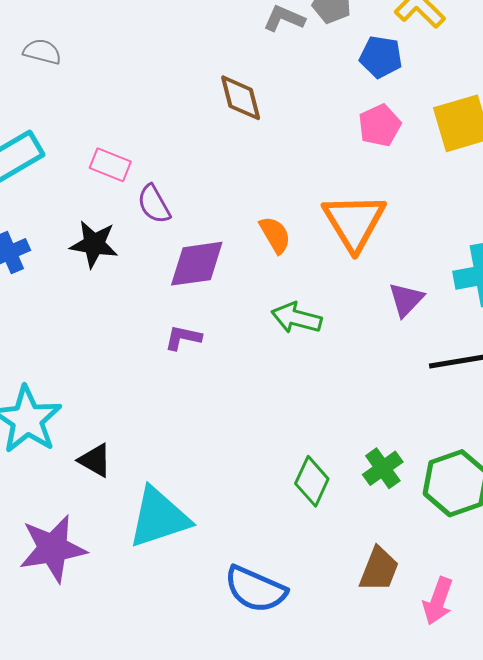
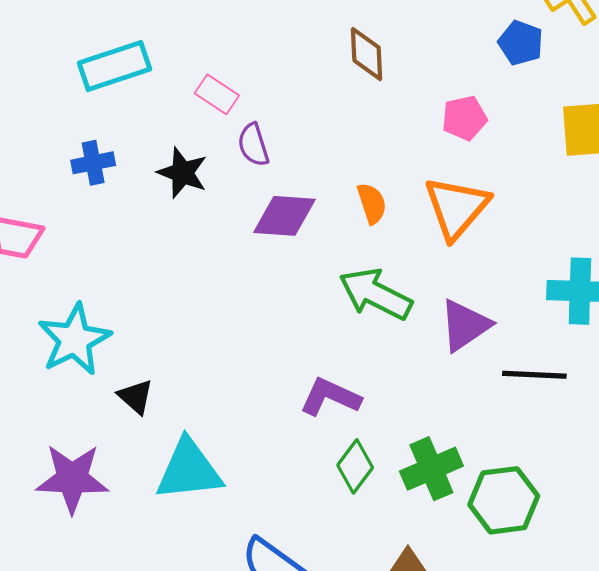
pink pentagon: (380, 125) -> (464, 118), moved
purple triangle: (406, 300) -> (465, 325), moved, size x1.4
green arrow: (296, 318) -> (376, 294), size x1.4
purple L-shape: (183, 338) -> (330, 397), moved, size x1.5
green cross: (383, 468) -> (431, 469), size x1.4

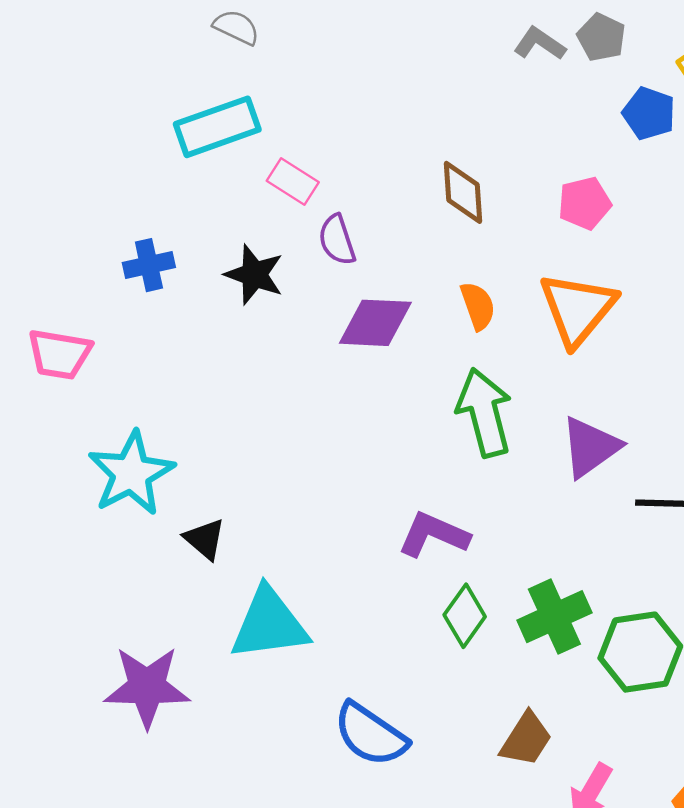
brown diamond: (367, 54) -> (463, 192), moved
cyan rectangle: (114, 66) -> (217, 127), moved
green arrow: (376, 294) -> (484, 413), turned 50
purple star: (72, 479) -> (147, 687), moved

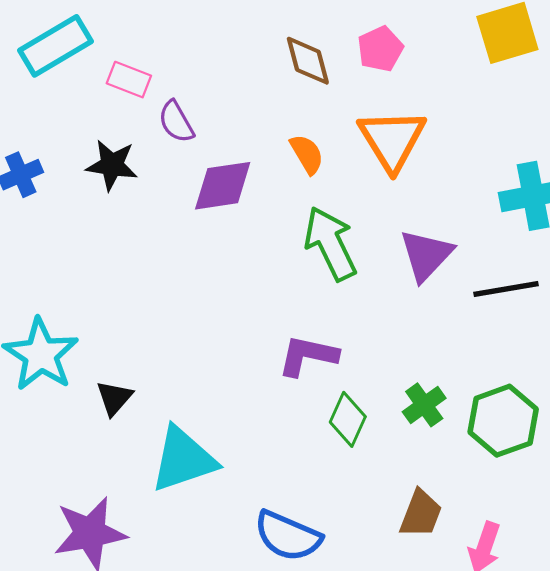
brown diamond: (463, 192) -> (308, 61), moved
black triangle: (205, 539) -> (114, 398), turned 42
green cross: (554, 617) -> (424, 405), size x0.7

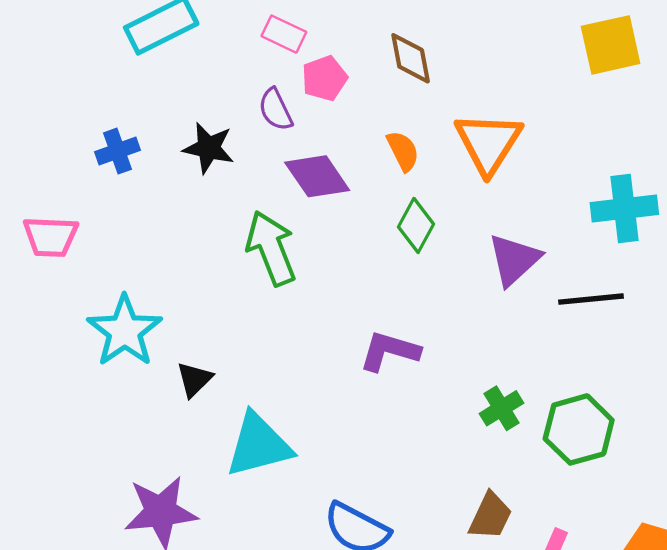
pink pentagon: (380, 49) -> (325, 78), moved
pink rectangle: (129, 80) -> (284, 34), moved
purple diamond: (223, 186) -> (317, 176), turned 60
green arrow: (330, 244) -> (271, 248), moved
green diamond: (348, 419) -> (416, 225), moved

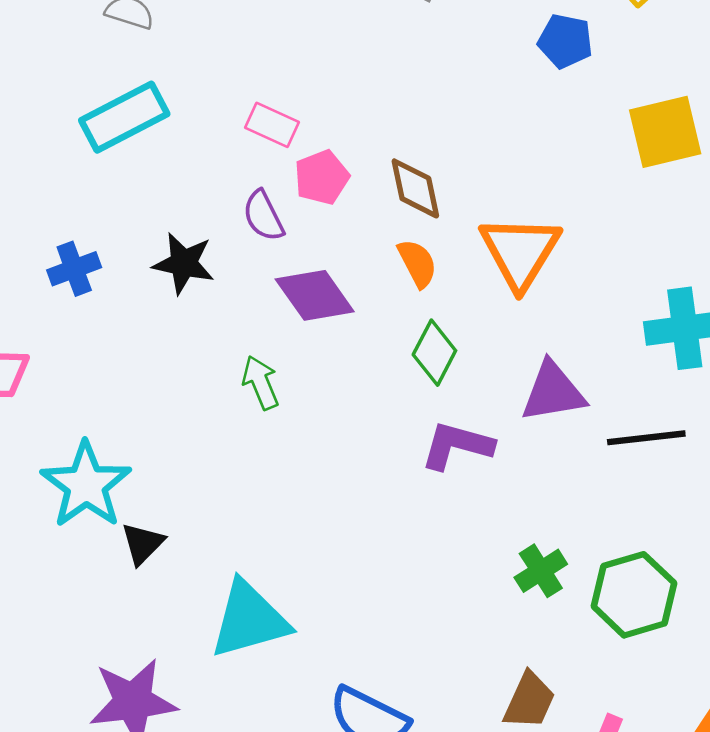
brown diamond: (411, 58) -> (415, 188), moved
green arrow: (271, 248) -> (261, 383), size x0.6
purple triangle: (514, 260) -> (553, 392), turned 34
purple L-shape: (389, 351) -> (457, 446), moved
black triangle: (194, 379) -> (143, 544), moved

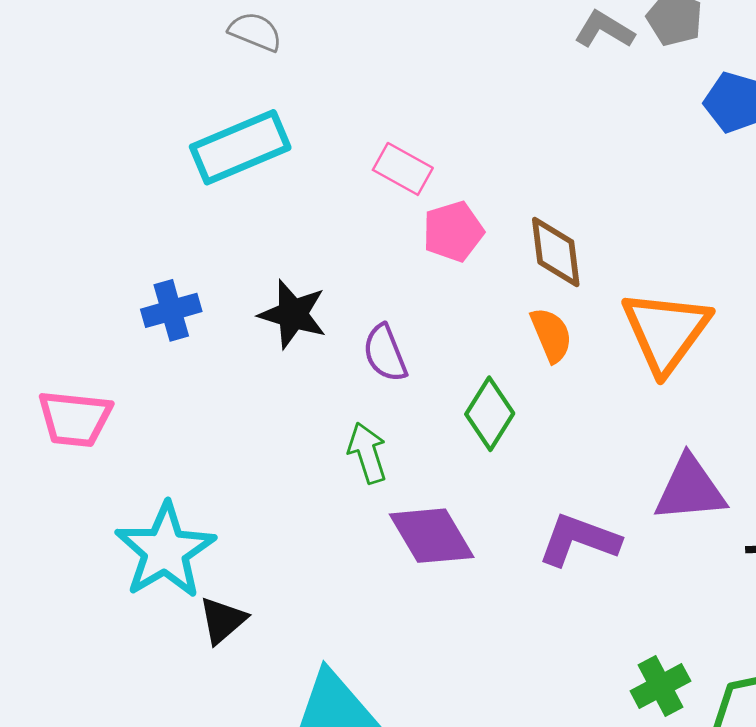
purple semicircle: (263, 216) -> (385, 353), moved
purple diamond: (315, 295) -> (432, 536), moved
green diamond: (434, 353) -> (490, 414), moved

